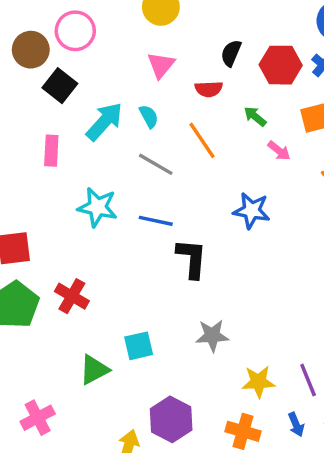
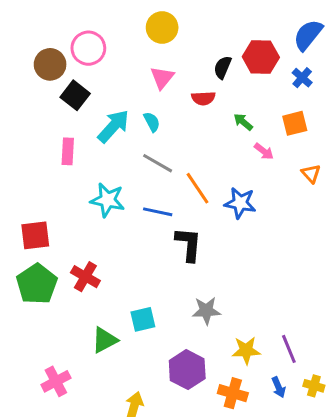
red hexagon: (281, 65) -> (261, 57), moved
orange line: (202, 140) -> (197, 188), moved
purple hexagon: (171, 419) -> (187, 370), moved

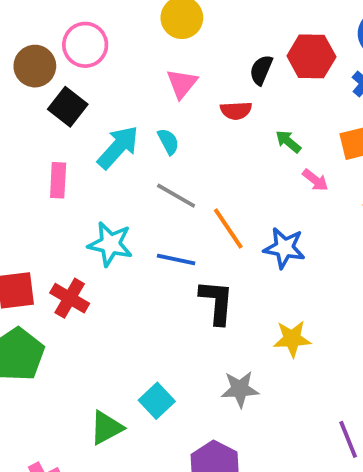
red cross: (85, 277) -> (70, 298), moved
cyan square: (143, 319) -> (157, 401), turned -30
yellow star: (246, 350) -> (292, 339), moved

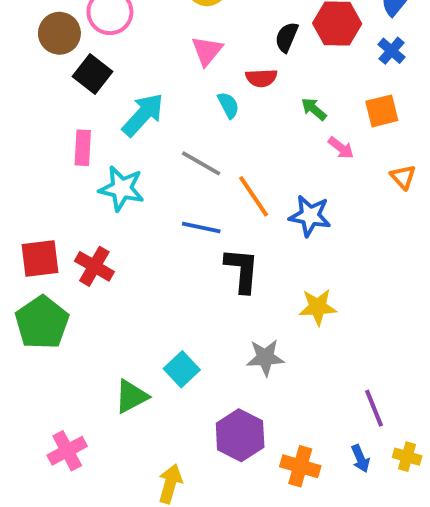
cyan semicircle: (168, 141) -> (228, 105), moved
cyan star: (110, 244) -> (122, 189), moved

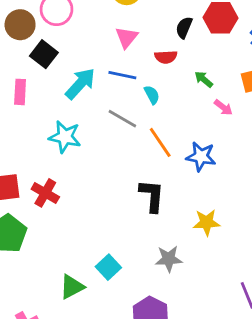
cyan semicircle: (228, 105) -> (152, 95), moved
pink rectangle: (83, 148) -> (20, 92), moved
blue line: (201, 227) -> (122, 75), moved

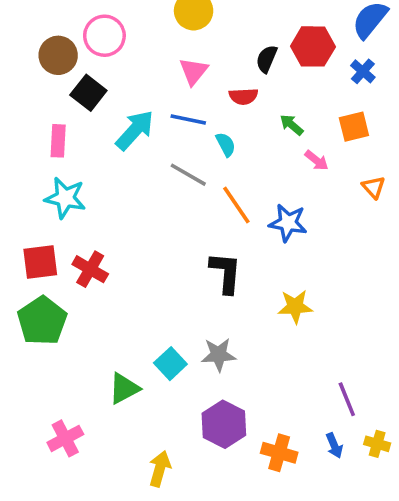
cyan star: (65, 137) -> (65, 198), moved
gray star: (169, 259) -> (219, 355), moved

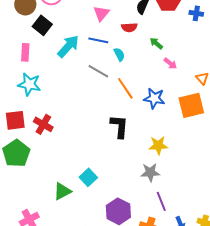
blue cross: (363, 71) -> (196, 13), turned -32
orange square: (354, 127) -> (191, 105), moved, size x1.5
gray star: (219, 355) -> (150, 172), moved
purple line: (347, 399) -> (161, 201), moved

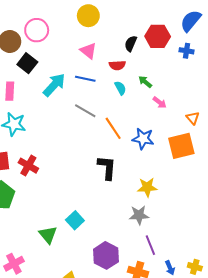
pink triangle: (101, 13) -> (88, 51), turned -30
cyan semicircle: (119, 54) -> (120, 88), moved
green triangle: (62, 191) -> (48, 235), turned -42

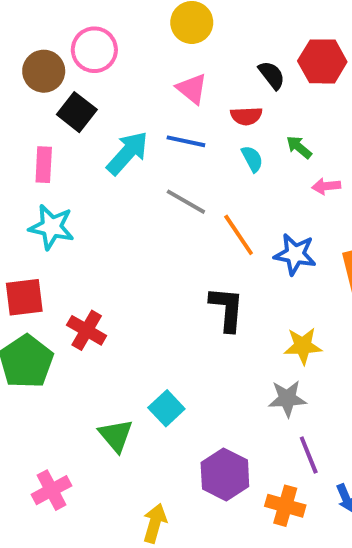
black semicircle: (131, 44) -> (272, 75), turned 119
pink arrow: (160, 102) -> (326, 186), turned 136
red cross: (28, 166) -> (87, 330), moved

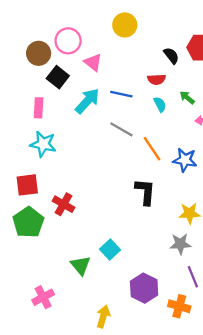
pink triangle: (192, 89) -> (93, 62), moved

